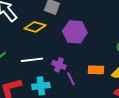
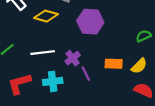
purple cross: (59, 65) -> (73, 58), turned 32

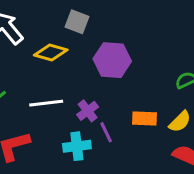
cyan cross: (53, 81) -> (77, 146), moved

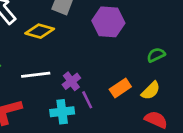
purple hexagon: (112, 60) -> (108, 22), moved
orange rectangle: (145, 119) -> (120, 88), turned -36

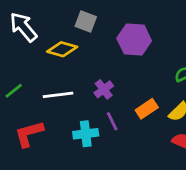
purple cross: (71, 81) -> (104, 89), moved

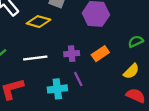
purple cross: (104, 89) -> (72, 54), turned 32
orange rectangle: (147, 109) -> (100, 54), moved

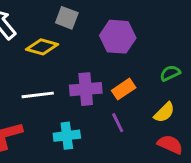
purple cross: (72, 54) -> (86, 89), size x1.5
purple line: (78, 79) -> (118, 123), moved

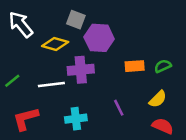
purple hexagon: (118, 37) -> (99, 38), moved
purple cross: (86, 89) -> (81, 70), moved
orange rectangle: (124, 89) -> (135, 66), moved, turned 30

